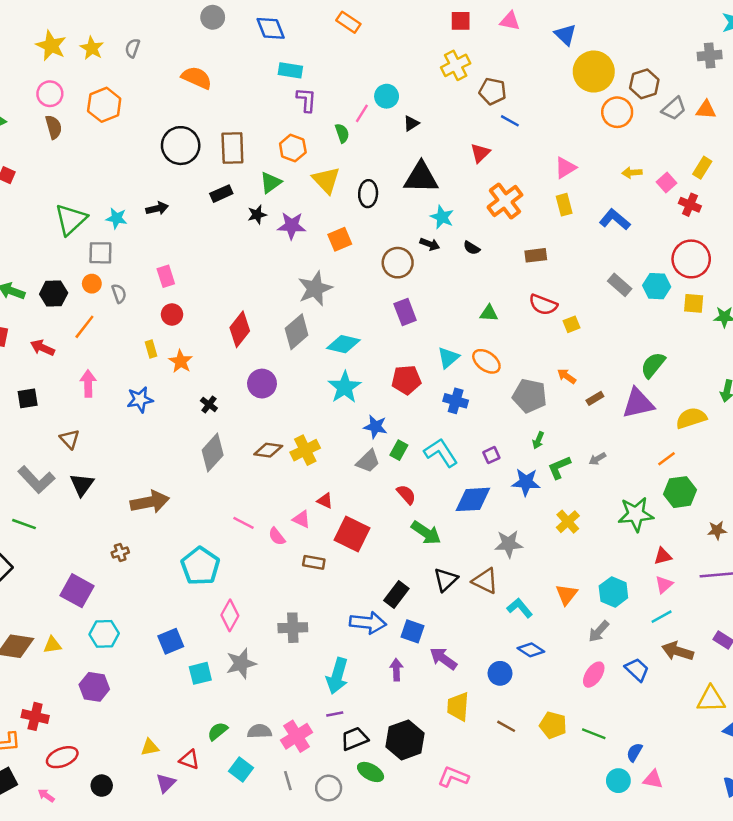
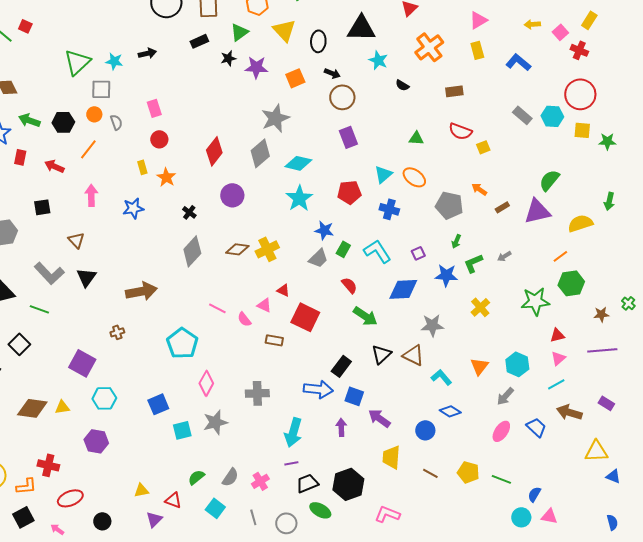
black arrow: (430, 244) -> (332, 73), moved
gray semicircle: (260, 731) -> (230, 477), turned 126
pink cross: (297, 736) -> (260, 481), size x0.7

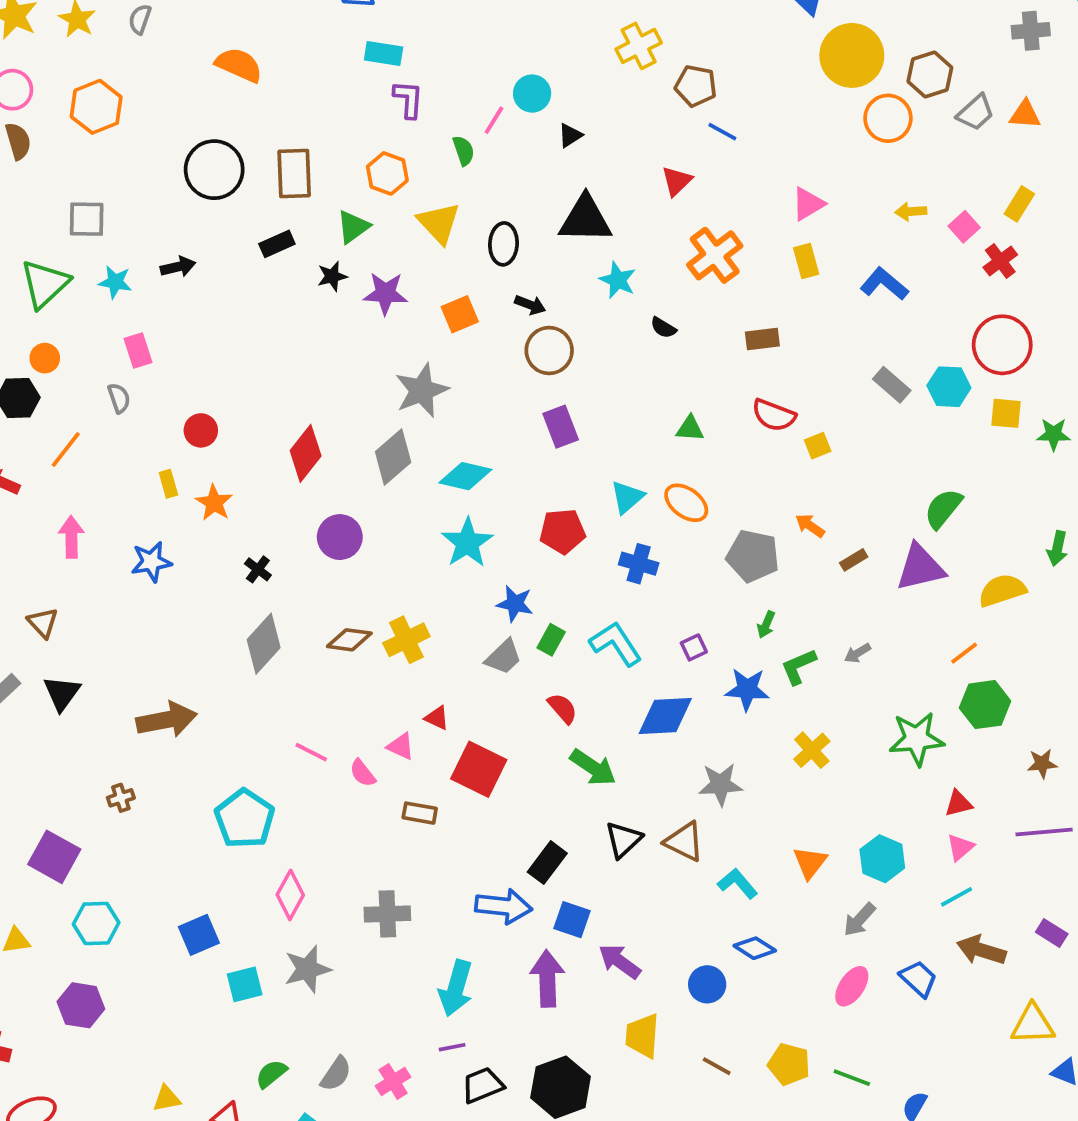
red cross: (579, 50) -> (1000, 261), turned 30
gray square: (101, 89) -> (87, 219), moved
pink rectangle: (154, 108) -> (138, 350), moved
orange circle: (94, 114) -> (45, 358), moved
purple arrow: (341, 427) -> (547, 979), size x1.6

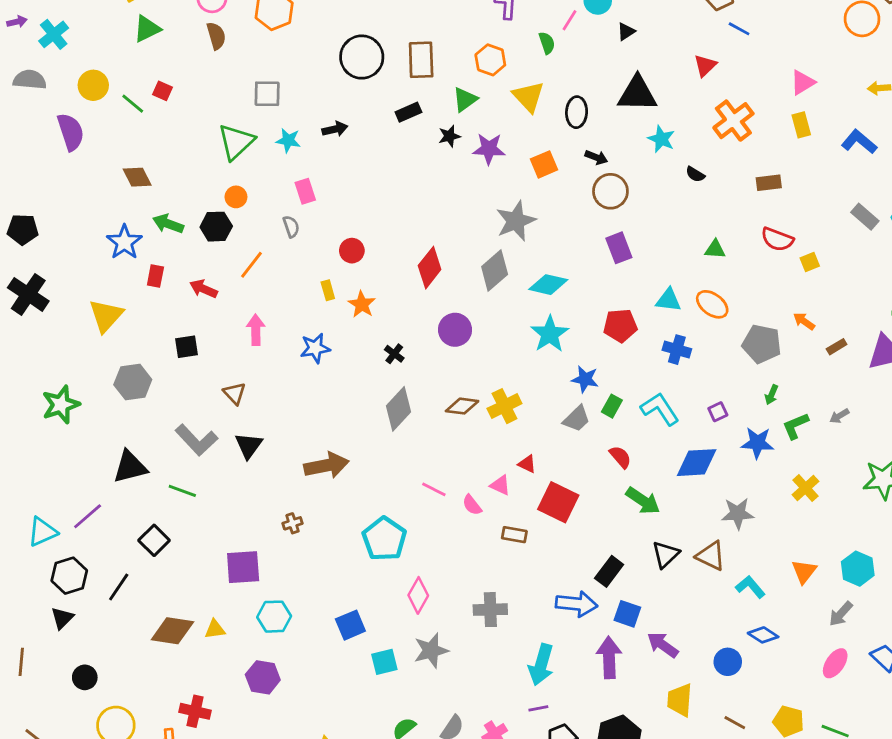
cyan triangle: (627, 497) -> (668, 300), turned 48
purple square: (54, 857) -> (243, 567), turned -33

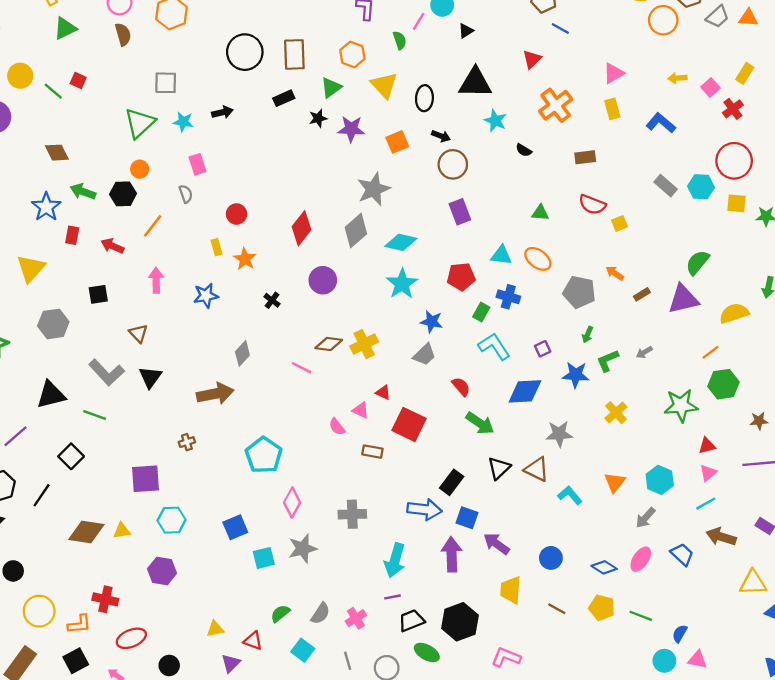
green rectangle: (612, 406) -> (481, 312), moved
gray diamond: (398, 409) -> (242, 353), moved, size x0.7
pink line: (434, 489) -> (302, 368), moved
blue diamond: (763, 635) -> (604, 567), moved

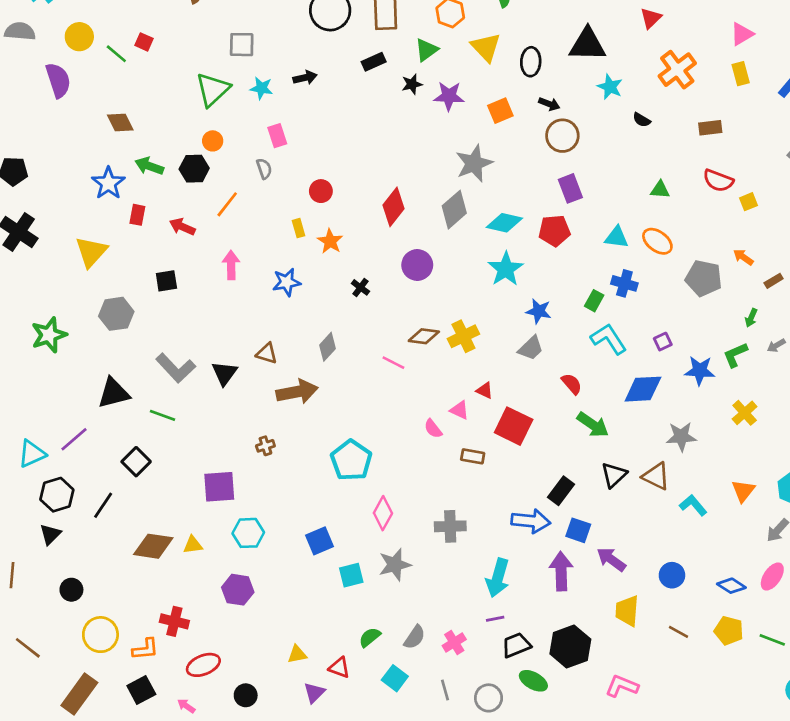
red pentagon: (461, 277) -> (554, 231), moved
brown triangle: (138, 333) -> (267, 353), moved, turned -30
green arrow: (588, 335) -> (751, 318), moved

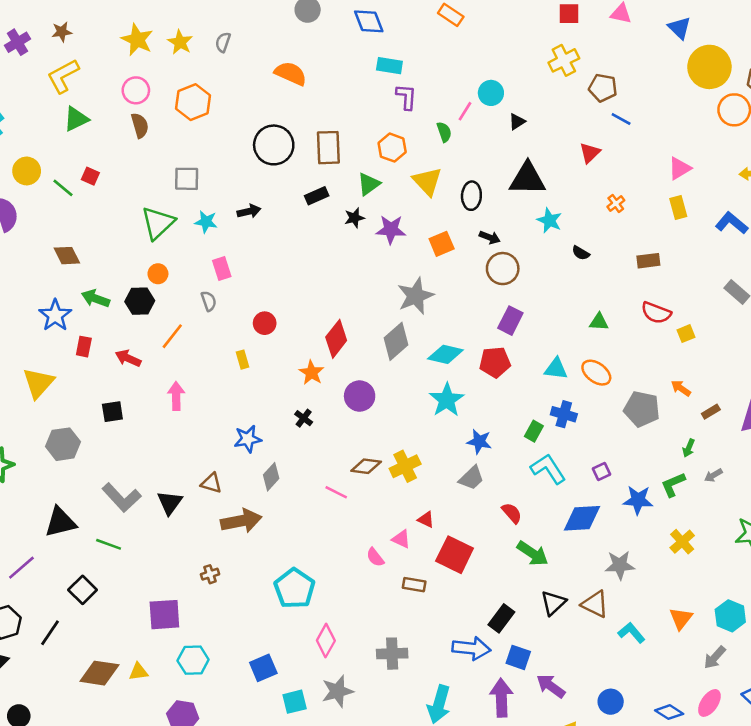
orange cross: (677, 70) -> (616, 204), size x0.5
purple rectangle: (570, 188) -> (510, 321), turned 48
orange star: (330, 241) -> (311, 373), moved
blue star: (287, 282) -> (248, 439), moved

